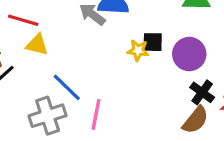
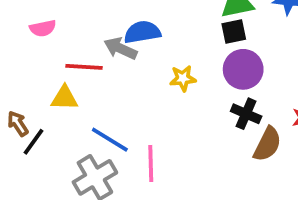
red line: (23, 20) -> (84, 67), moved
black square: (153, 42) -> (234, 32), moved
black cross: (202, 92) -> (246, 114), moved

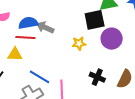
blue semicircle: (142, 32) -> (28, 23), moved
black square: (234, 32) -> (95, 20), moved, size x1.5
black cross: (246, 114) -> (97, 77), moved

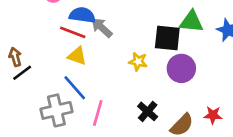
yellow triangle: (15, 54) -> (77, 56), moved

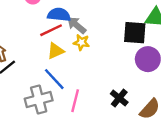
red line: (73, 32) -> (51, 30), turned -45
yellow triangle: (77, 56) -> (56, 51), turned -42
yellow star: (138, 62) -> (81, 42), moved

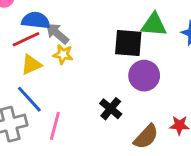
black cross: (119, 98) -> (111, 109), moved

